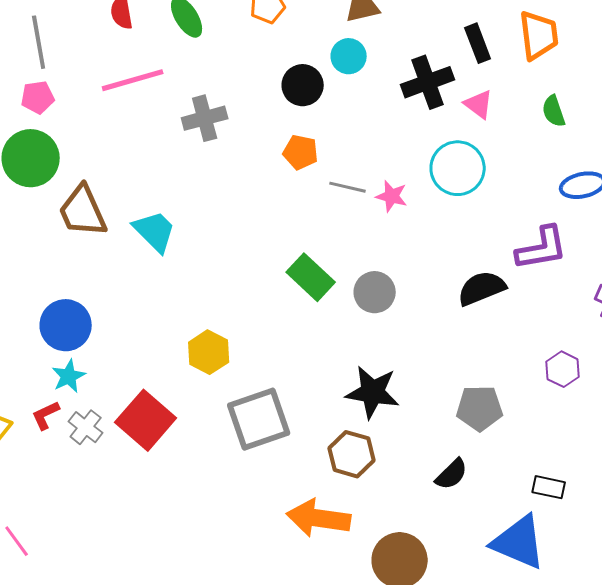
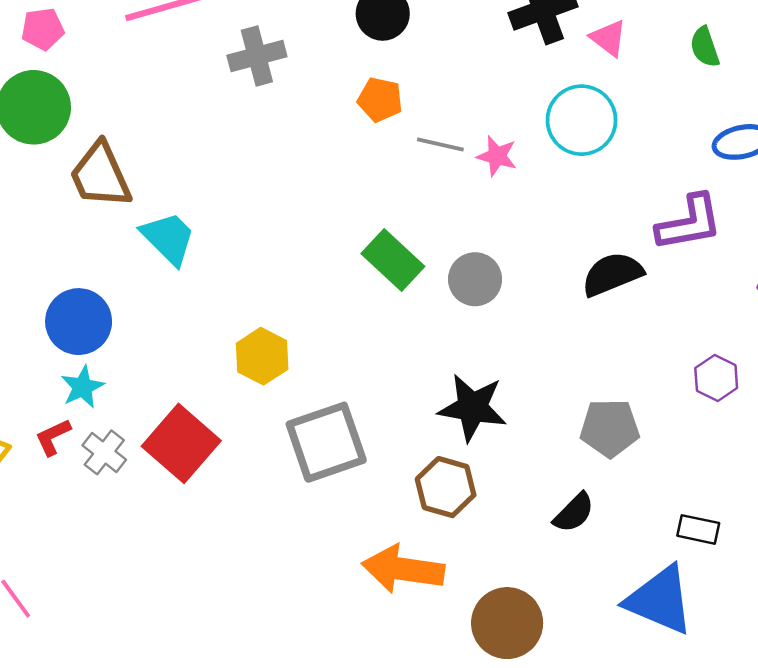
cyan trapezoid: (155, 231) -> (168, 238), moved

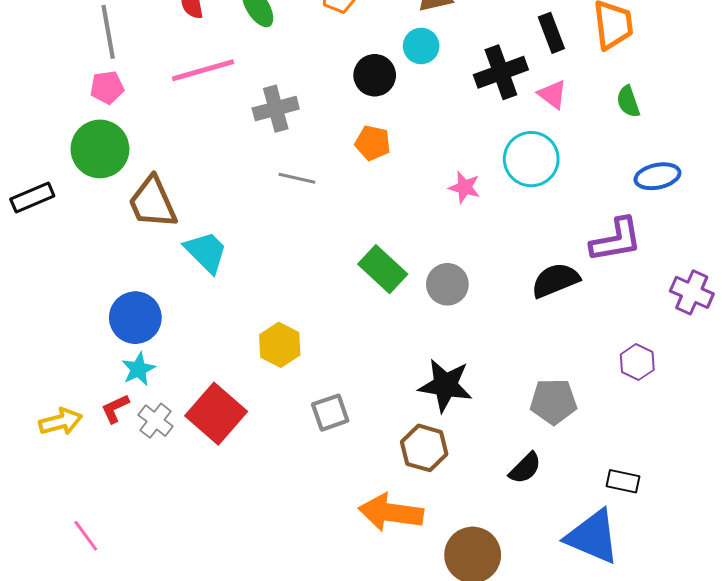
gray line: (440, 145) -> (297, 178), moved
gray square: (326, 442) -> (330, 413), size x0.6

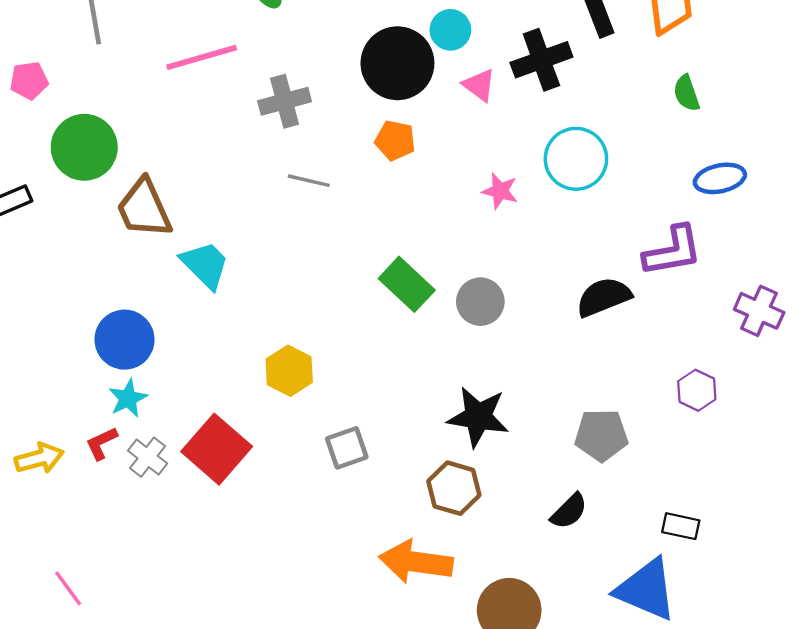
black circle: (375, 75) -> (397, 63), size x1.5
pink pentagon: (107, 87) -> (29, 81), moved
pink triangle: (552, 94) -> (479, 85), moved

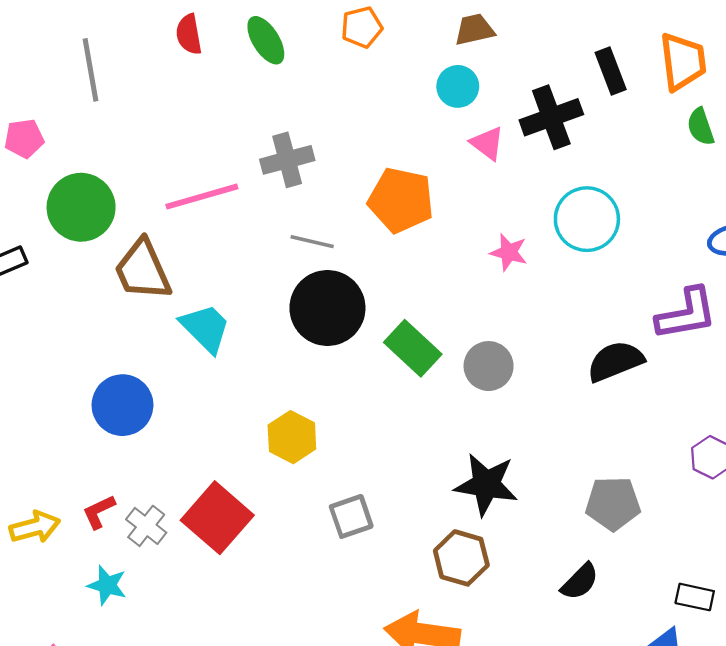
pink line: (202, 57) -> (202, 197), moved
black circle: (397, 63) -> (327, 308), moved
green semicircle: (686, 93) -> (701, 127), moved
orange pentagon: (395, 140) -> (401, 200), size x1.6
cyan star: (128, 398) -> (107, 585), moved, turned -30

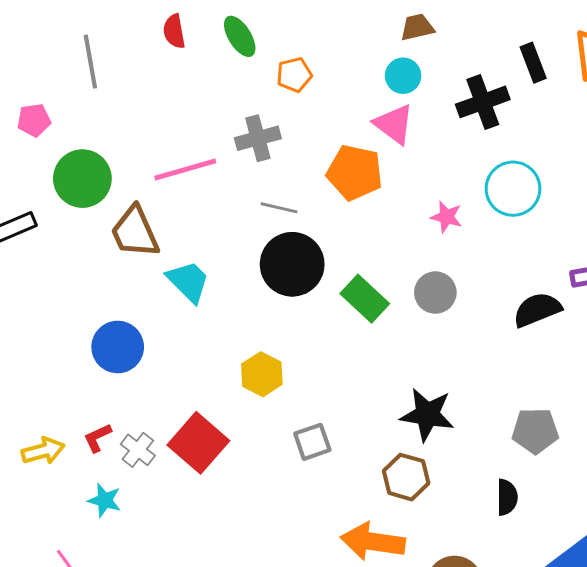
orange pentagon: (362, 27) -> (294, 75), moved
pink triangle: (487, 143) -> (394, 124), moved, size x1.4
gray circle: (489, 366) -> (435, 293), moved
black semicircle: (580, 582) -> (507, 497), turned -45

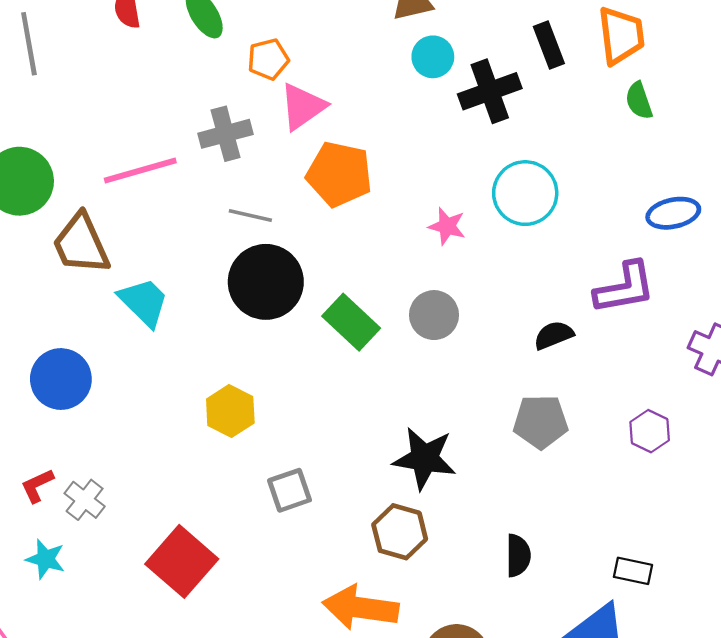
cyan circle: (403, 76) -> (433, 57), moved
pink triangle: (394, 124) -> (303, 107), moved, turned 48
black semicircle: (537, 310) -> (554, 335), size x0.7
gray pentagon: (535, 431) -> (541, 422), moved
red square: (198, 443) -> (182, 561), moved

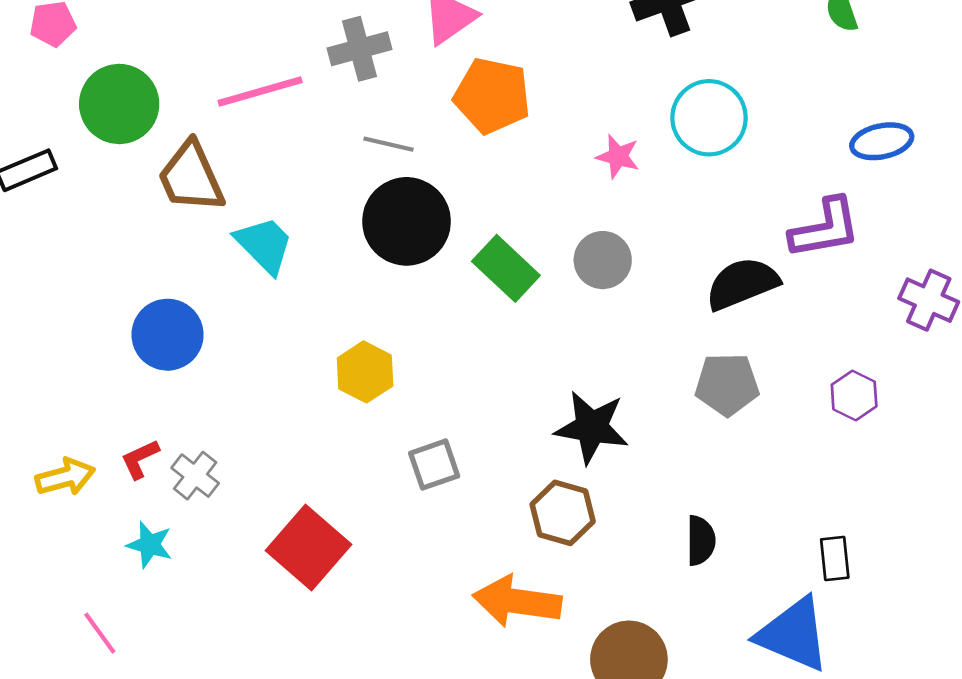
black semicircle: (554, 335) -> (742, 284), size x1.6
black rectangle: (633, 571) -> (835, 558), turned 72

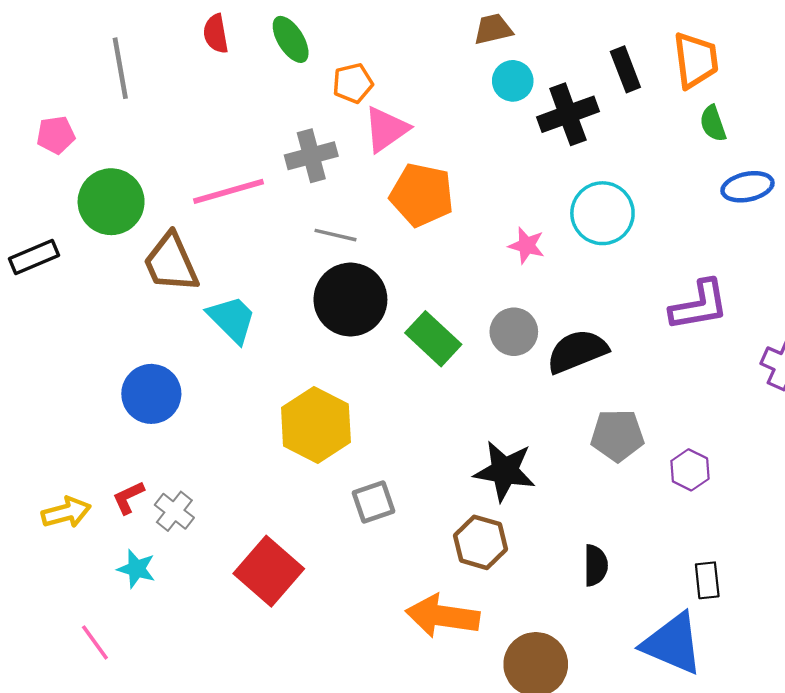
blue ellipse: (882, 141) -> (747, 187), moved
black semicircle: (742, 284) -> (577, 351), moved
yellow hexagon: (365, 372) -> (316, 425), size x1.5
purple hexagon: (854, 395) -> (690, 470), moved

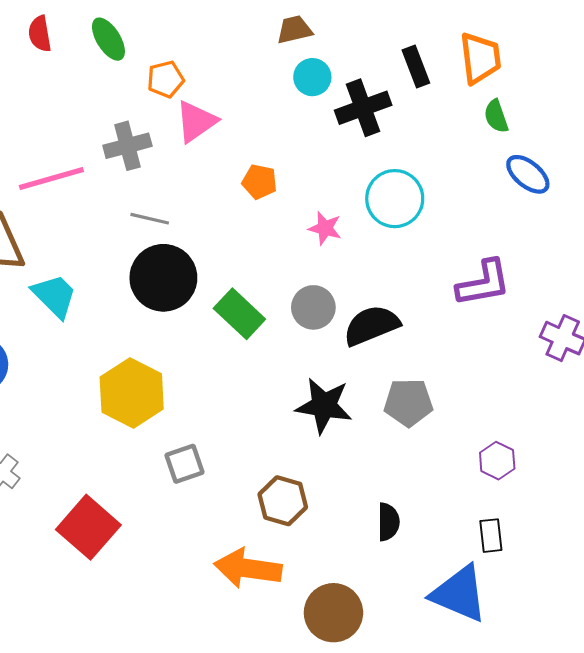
blue ellipse: (747, 187) -> (528, 174), turned 51
orange pentagon: (422, 195) -> (260, 182), moved, size x0.6
purple hexagon: (690, 470) -> (497, 461), moved
black star: (505, 471) -> (324, 406), moved

